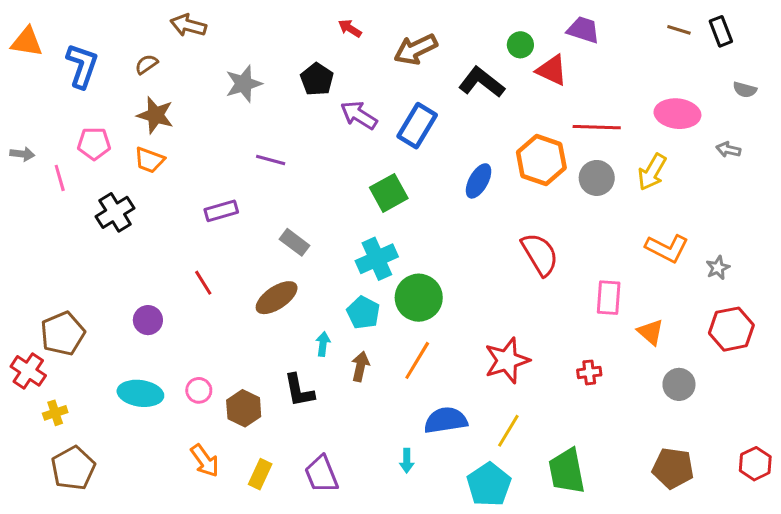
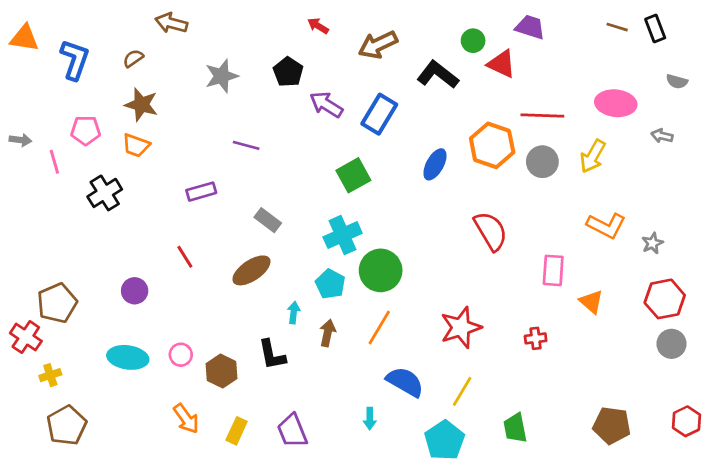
gray circle: (679, 384) -> (671, 344), moved
blue semicircle: (446, 420) -> (405, 382), turned 39
green trapezoid: (567, 471) -> (515, 428), size x0.7

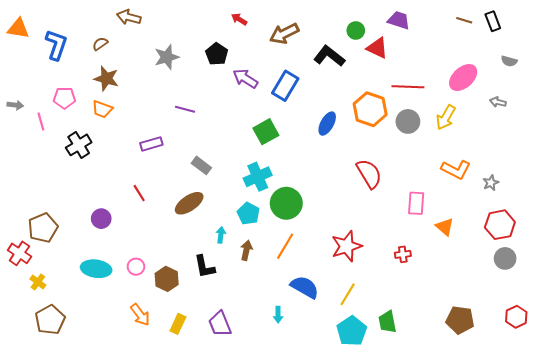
pink ellipse: (616, 103) -> (463, 78), turned -48
yellow cross: (50, 375) -> (38, 282), turned -35
cyan pentagon: (444, 440) -> (352, 331), moved

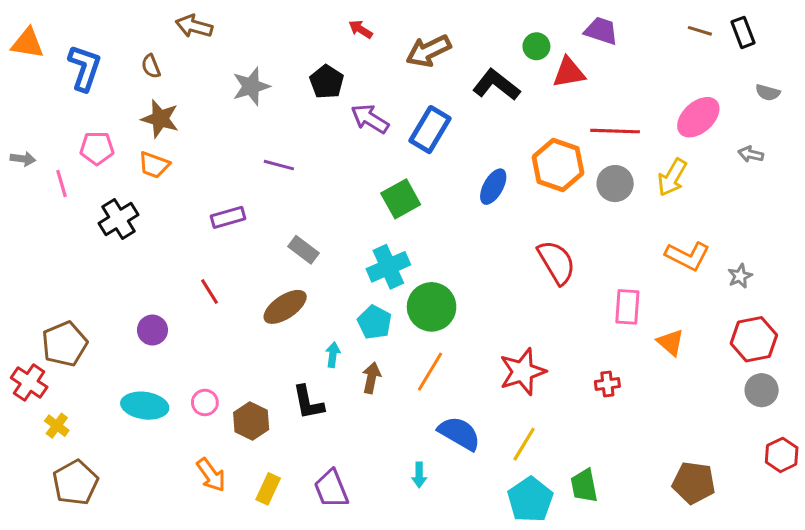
brown semicircle: (100, 44) -> (151, 66), turned -77
red triangle: (377, 48) -> (569, 72), turned -35
red hexagon: (516, 317) -> (782, 455), moved

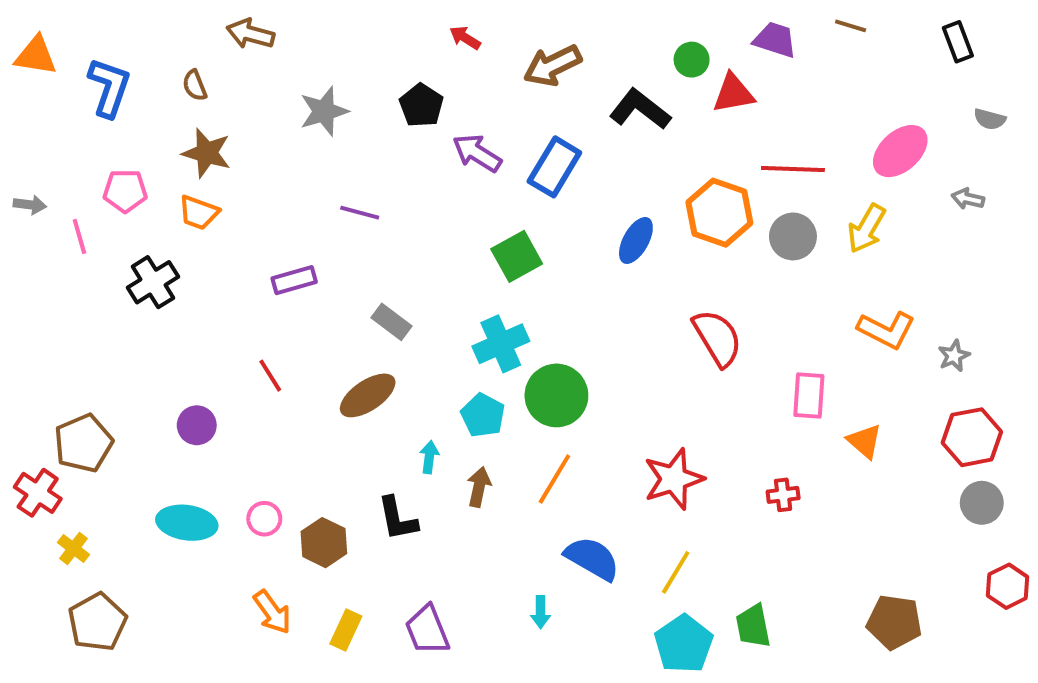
brown line: (700, 31) -> (851, 26), moved

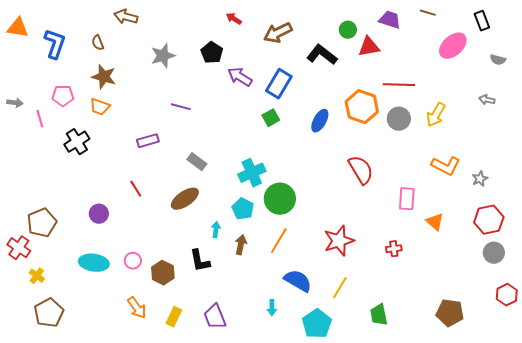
pink ellipse: (900, 151) -> (453, 46), moved
green square: (517, 256) -> (271, 118), moved, size x0.7
cyan pentagon: (684, 644) -> (317, 324), moved

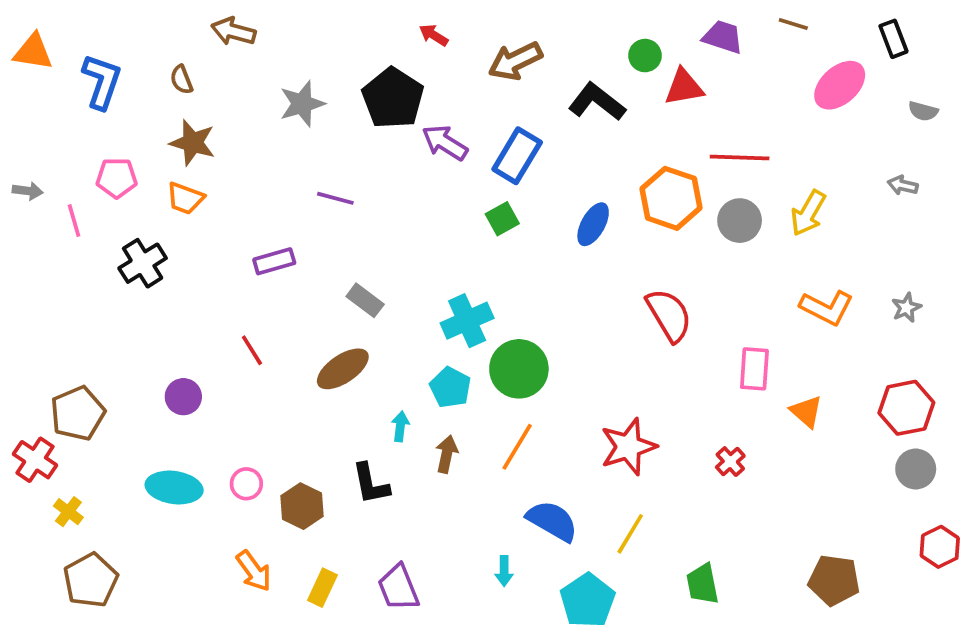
black pentagon: (212, 53) -> (393, 98), size x1.5
gray star: (480, 179) -> (906, 308), moved
red cross: (394, 249) -> (730, 462), turned -35

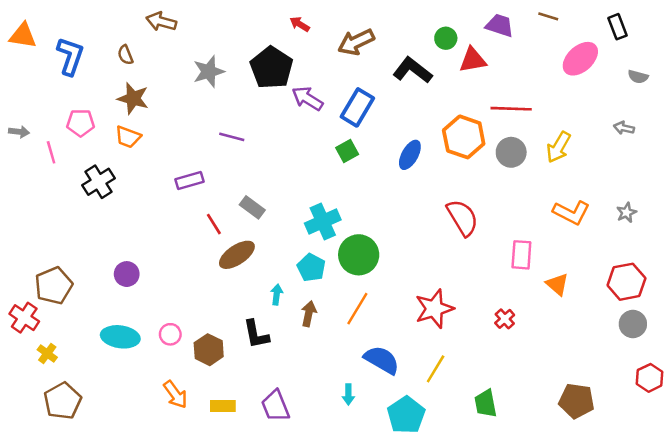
red line: (252, 350) -> (214, 224), moved
yellow rectangle: (322, 588) -> (223, 406), turned 65

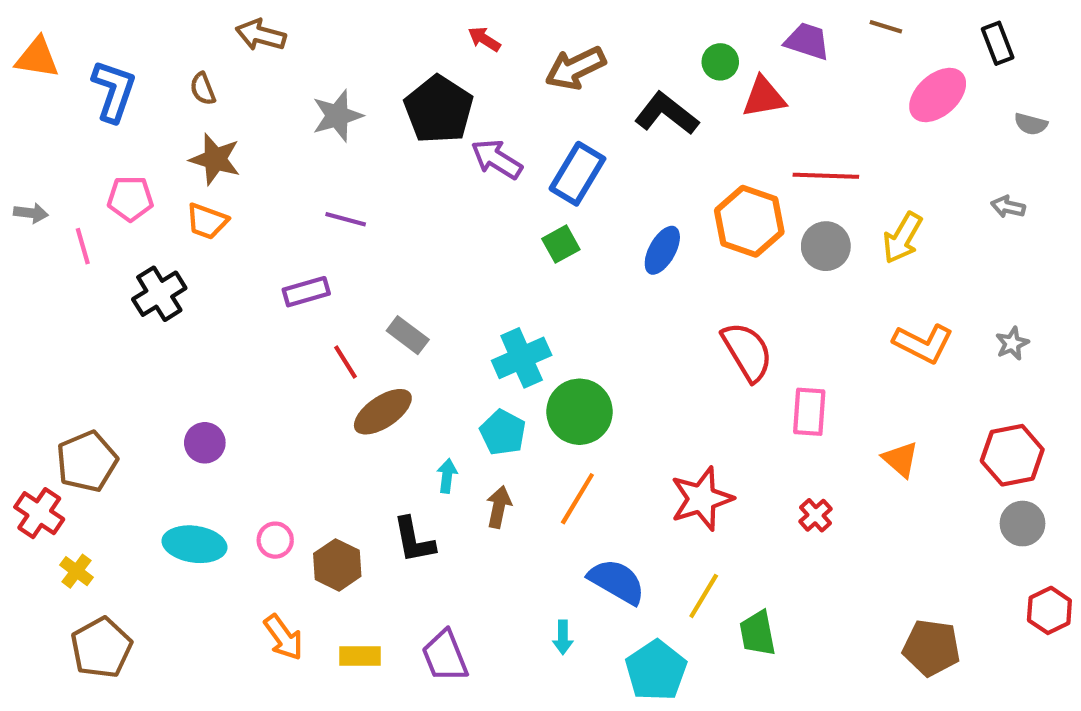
purple line: (232, 137) -> (346, 219), moved
pink rectangle: (521, 255) -> (809, 412), moved
green trapezoid: (486, 403) -> (758, 633), moved

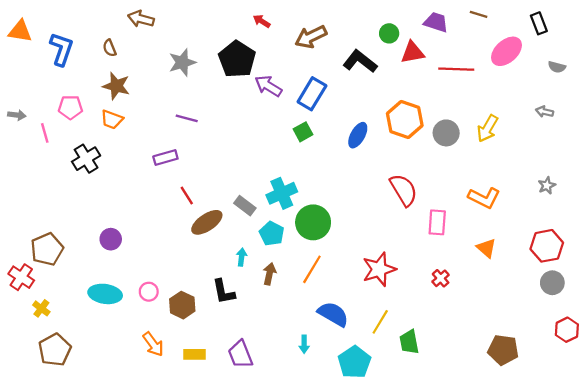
red line: (826, 176) -> (456, 69), moved
gray rectangle: (408, 335) -> (245, 206), moved
orange L-shape: (923, 343) -> (484, 198), moved

